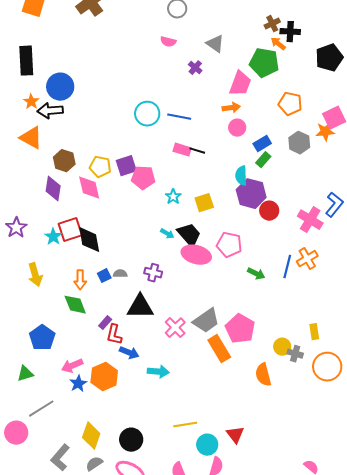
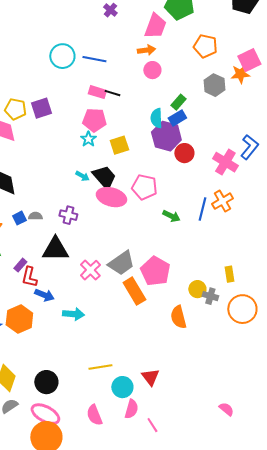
blue rectangle: (262, 144) -> (177, 118), moved
pink pentagon: (143, 178) -> (94, 120), moved

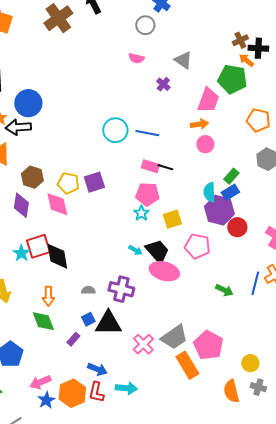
pink pentagon: (144, 187) -> (197, 246), moved
purple cross: (68, 215) -> (121, 289), size x1.4
blue square: (19, 218) -> (88, 319), moved
red L-shape: (29, 277) -> (96, 392), moved
gray cross: (210, 296) -> (258, 387), moved

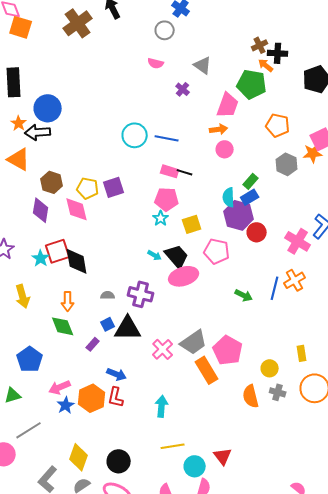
pink ellipse: (164, 271) -> (184, 276), turned -32
cyan arrow: (126, 388) -> (162, 406), moved, turned -90

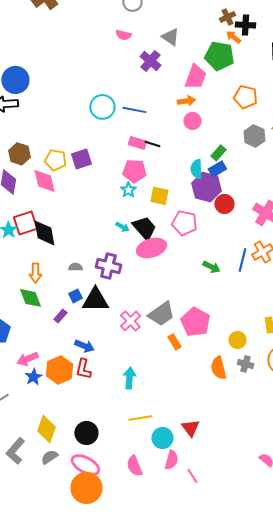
purple cross: (183, 89) -> (150, 61), size x1.5
yellow square: (192, 224) -> (159, 196), turned 30
orange rectangle: (207, 370) -> (174, 342), size x0.6

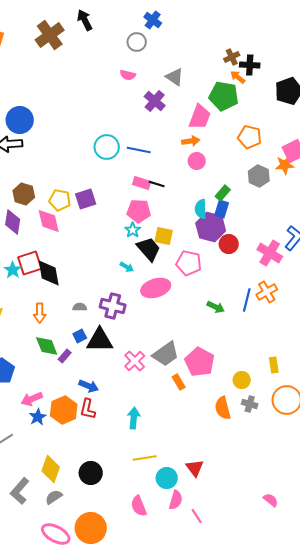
blue rectangle: (217, 169) -> (222, 209), turned -42
black trapezoid: (144, 228) -> (149, 249), moved
green diamond: (30, 298) -> (47, 346), moved
pink ellipse: (85, 465) -> (56, 534), moved

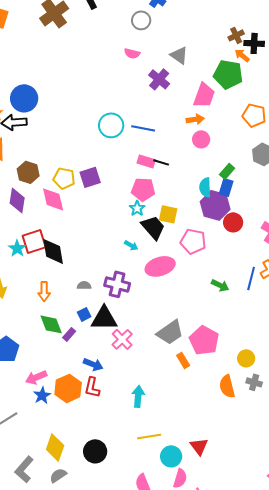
pink cross: (135, 361) -> (122, 339), moved

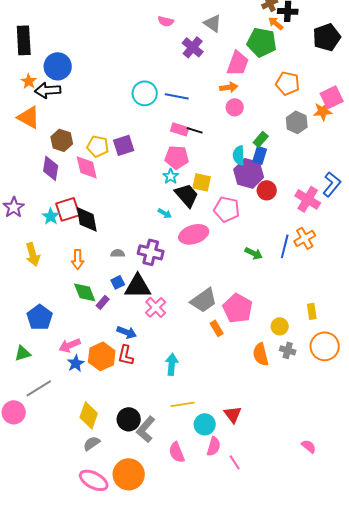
gray L-shape: (24, 469) -> (146, 429), moved

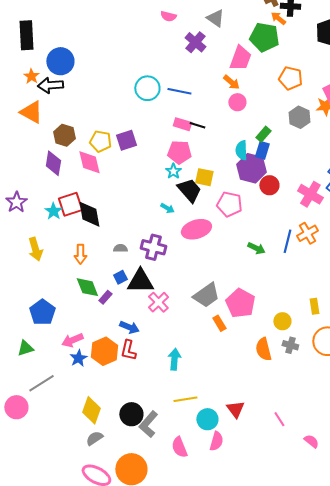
orange arrow: (229, 87) -> (231, 82), turned 48
pink line: (235, 462) -> (279, 419), moved

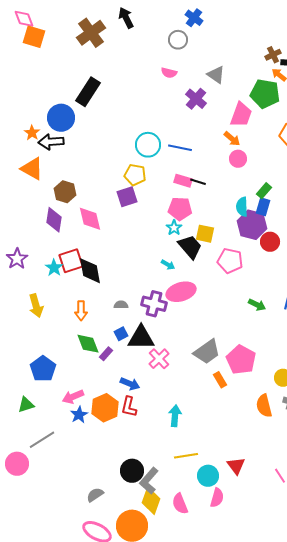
black rectangle: (26, 35) -> (88, 92), moved, turned 36
yellow pentagon: (100, 141) -> (135, 175), moved
pink ellipse: (196, 229) -> (181, 292), moved
yellow diamond: (91, 410) -> (151, 501), moved

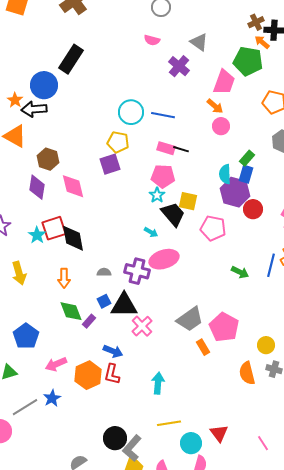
blue star: (79, 415) -> (52, 398), moved

